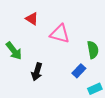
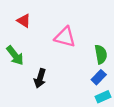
red triangle: (32, 19) -> (24, 21), moved
blue rectangle: (79, 71) -> (99, 77), moved

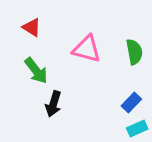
green semicircle: (101, 54) -> (134, 52), moved
green arrow: (15, 55) -> (36, 71), moved

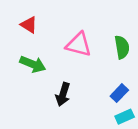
green arrow: (36, 71) -> (33, 64), turned -30
black arrow: (53, 104) -> (63, 94), moved

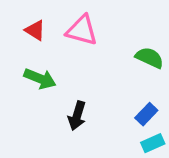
pink triangle: (79, 45) -> (82, 30), moved
green semicircle: (122, 47) -> (150, 58), turned -55

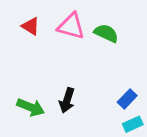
green semicircle: (150, 58) -> (106, 33), moved
green arrow: (40, 79) -> (31, 107), moved

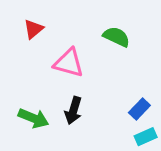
red triangle: (31, 26) -> (33, 29), turned 48
pink triangle: (71, 26) -> (69, 63), moved

